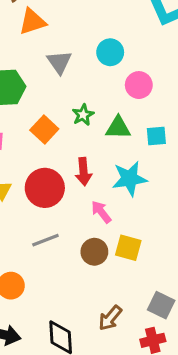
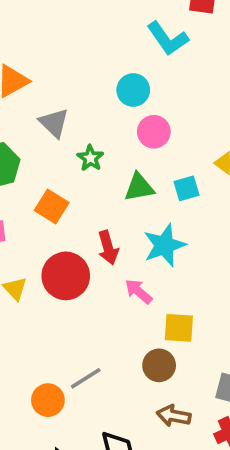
cyan circle: (110, 52) -> (133, 90), moved
green star: (83, 115) -> (90, 158), moved
gray line: (45, 240) -> (86, 378), moved
brown circle: (94, 252) -> (159, 365), moved
brown arrow: (110, 318) -> (174, 416), turned 72

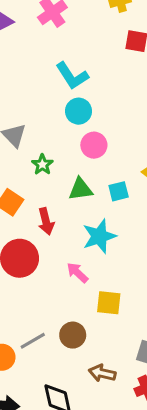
cyan L-shape: (168, 39) -> (72, 76), moved
red arrow: (108, 248) -> (46, 221), moved
brown circle: (159, 365) -> (73, 335), moved

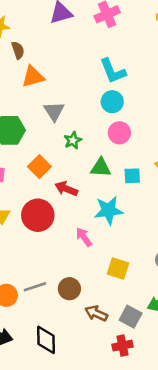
red arrow: (46, 221) -> (66, 189), turned 115
yellow square: (109, 303) -> (118, 268), moved
brown arrow: (102, 373) -> (96, 313), moved

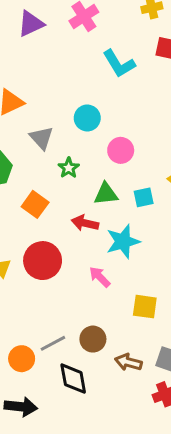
cyan L-shape: (113, 71) -> (119, 64), moved
cyan circle: (112, 102) -> (87, 118), moved
red arrow: (66, 189) -> (85, 223), moved
black diamond: (46, 340) -> (73, 379), moved

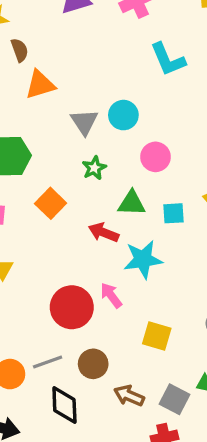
gray triangle: (41, 138) -> (84, 122), moved
red circle: (43, 261) -> (72, 307), moved

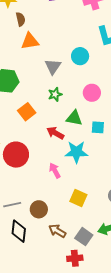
cyan circle: (123, 115) -> (80, 56), moved
red circle: (72, 307) -> (16, 155), moved

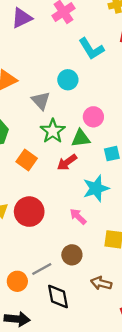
green star: (55, 94) -> (53, 131), size x1.5
green triangle: (74, 118) -> (81, 138), moved
red arrow: (55, 133) -> (67, 162), moved, turned -48
brown circle: (39, 209) -> (72, 255), moved

